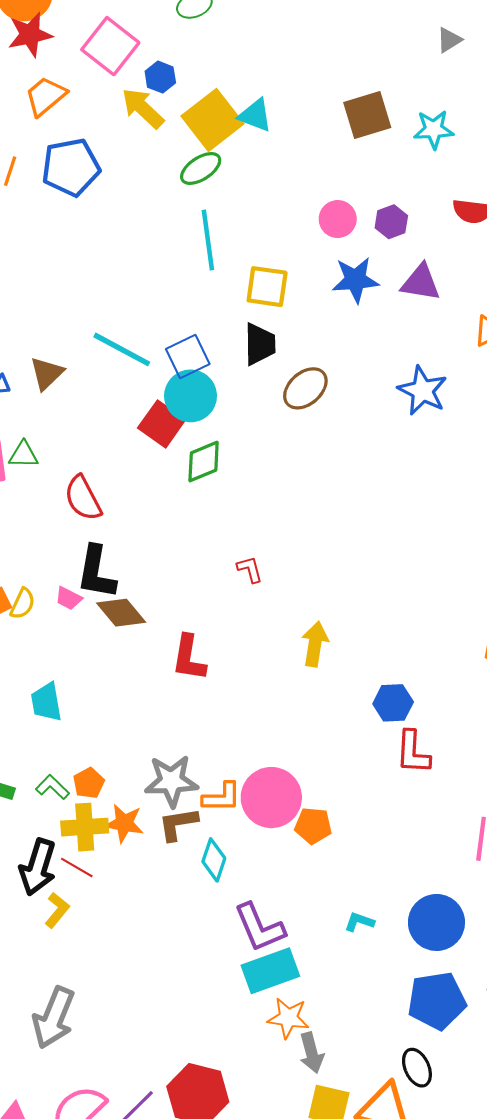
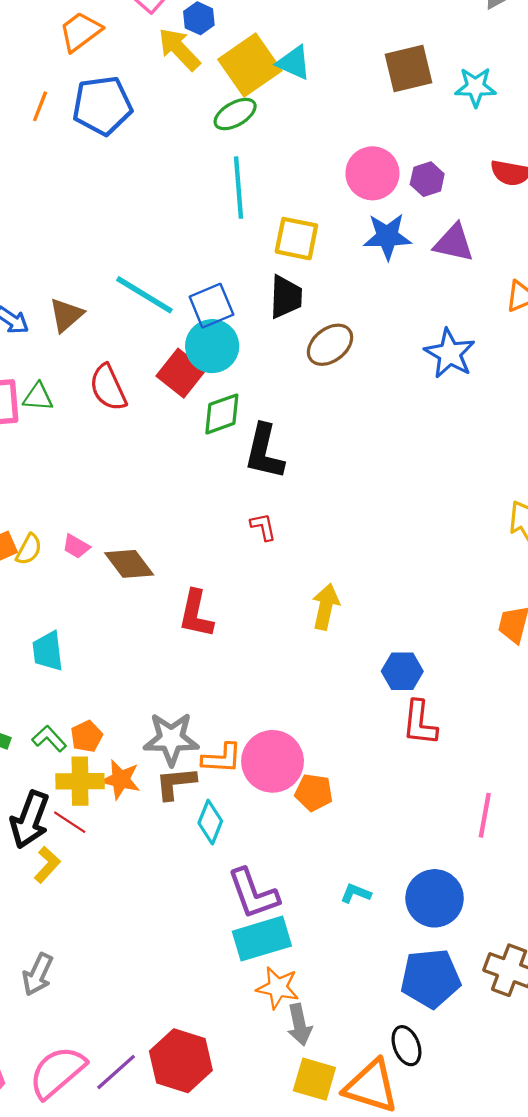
pink circle: (338, 219) -> (372, 173), size x1.4
red semicircle: (83, 498) -> (108, 388), moved
black L-shape: (96, 572) -> (264, 452), moved
gray arrow: (54, 1018) -> (38, 974), size x0.7

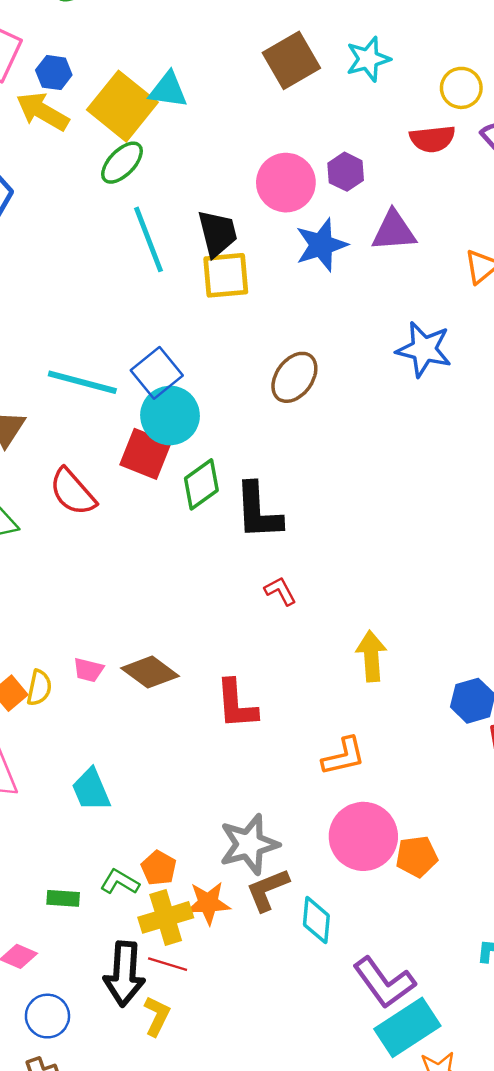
black trapezoid: (286, 297) -> (217, 233), moved
orange L-shape: (222, 758) -> (344, 756), moved

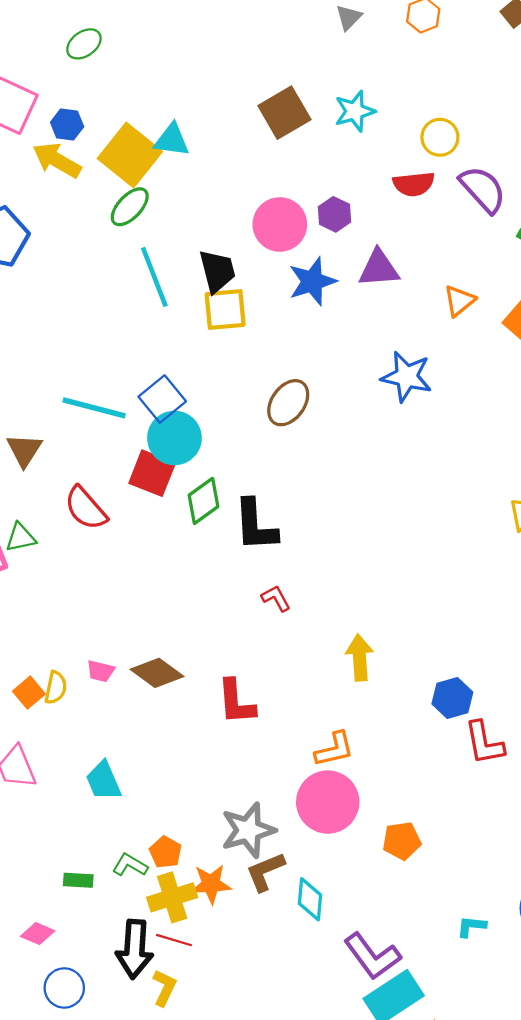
pink circle: (363, 836) -> (328, 802), moved

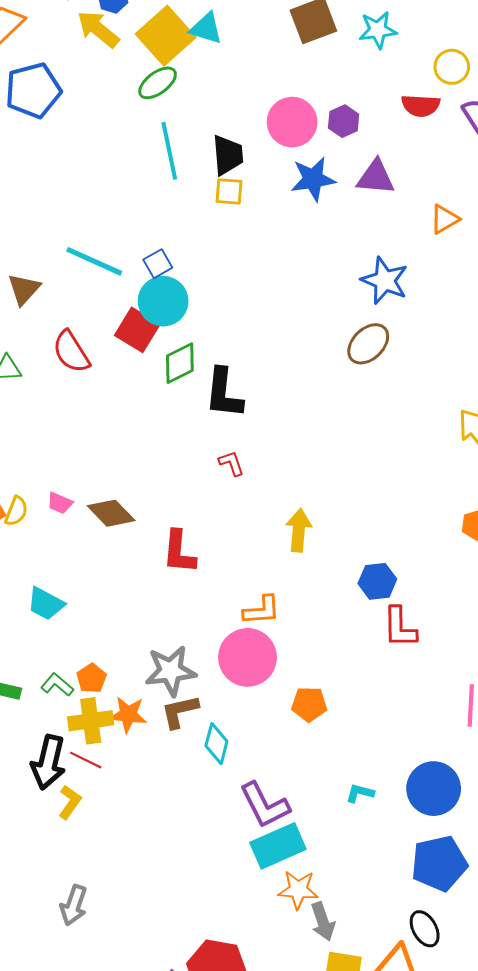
yellow square: (225, 310) -> (229, 191), size x0.7
blue square: (162, 399) -> (158, 264), size x0.7
brown ellipse: (288, 403) -> (368, 344), moved
cyan trapezoid: (103, 781) -> (46, 604), turned -48

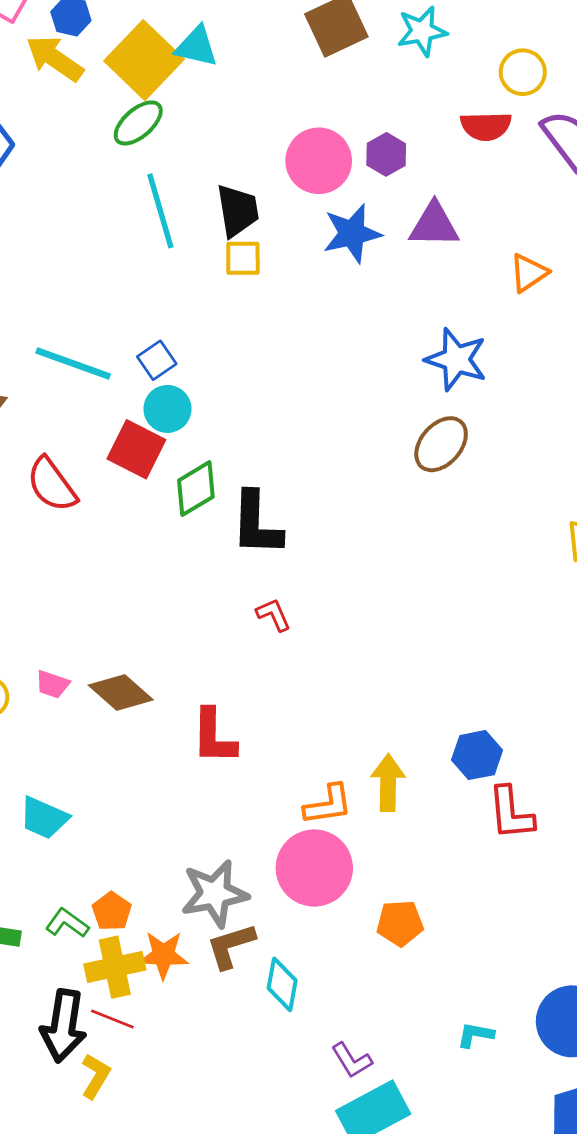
cyan circle: (163, 301) -> (167, 409), size x0.7
yellow arrow: (299, 530) -> (388, 783), moved
purple L-shape: (265, 805) -> (352, 1060), size x0.6

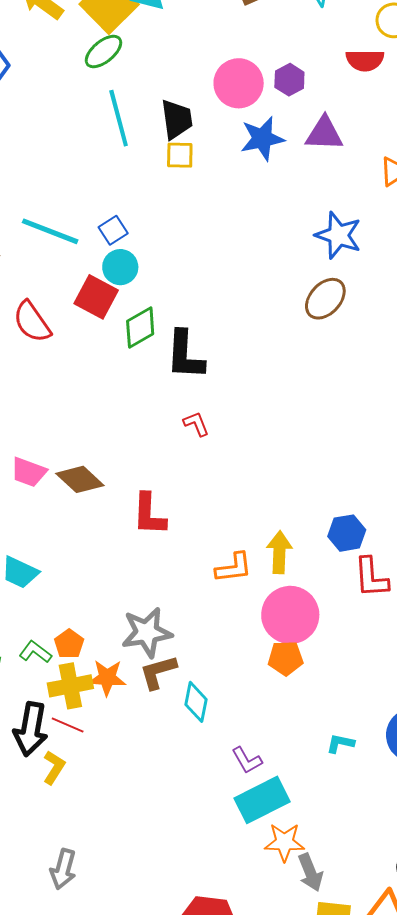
pink trapezoid: (52, 684) -> (29, 472), size x1.4
pink circle: (314, 868) -> (290, 615), moved

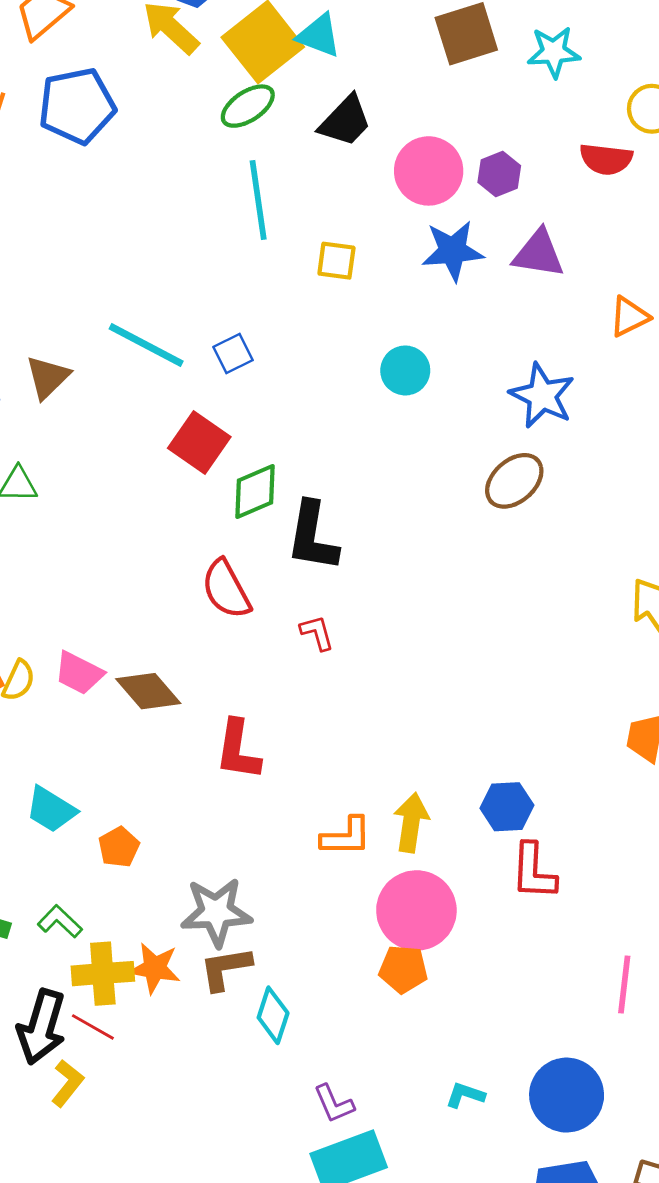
black trapezoid: (177, 119) -> (345, 121), moved, turned 45
cyan circle: (120, 267) -> (405, 370), moved
red semicircle: (32, 322) -> (226, 589), moved
orange pentagon: (69, 644) -> (119, 847), moved

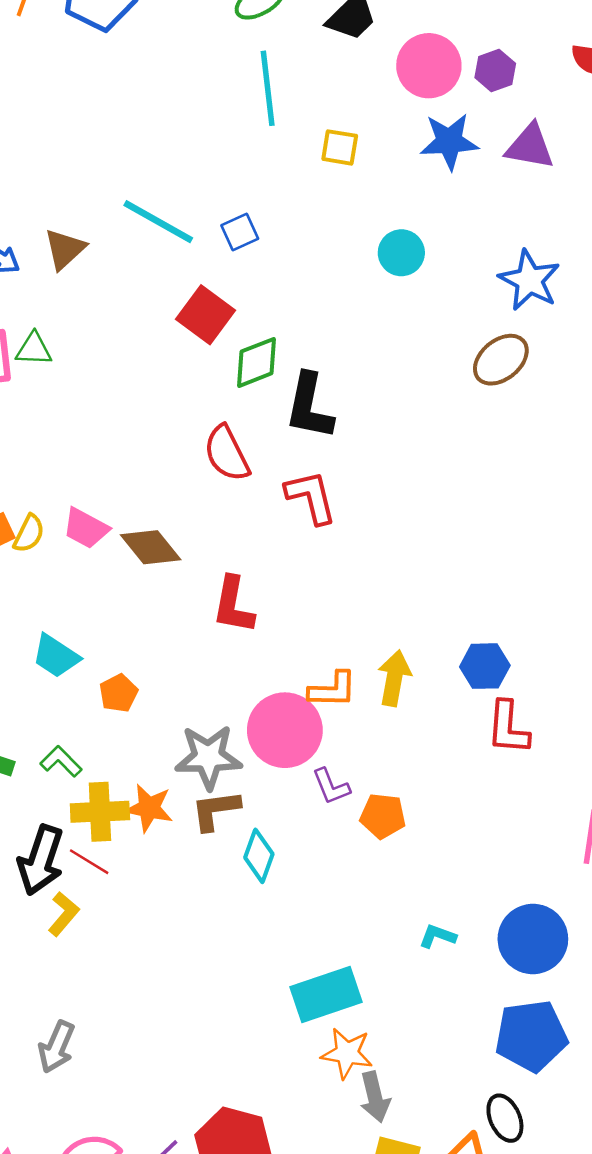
red L-shape: (317, 633) -> (311, 497), size x1.6
pink circle: (416, 910) -> (285, 730), moved
purple L-shape: (334, 1104) -> (331, 787), moved

